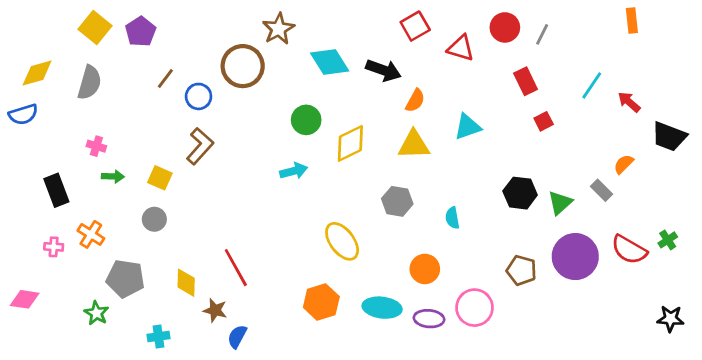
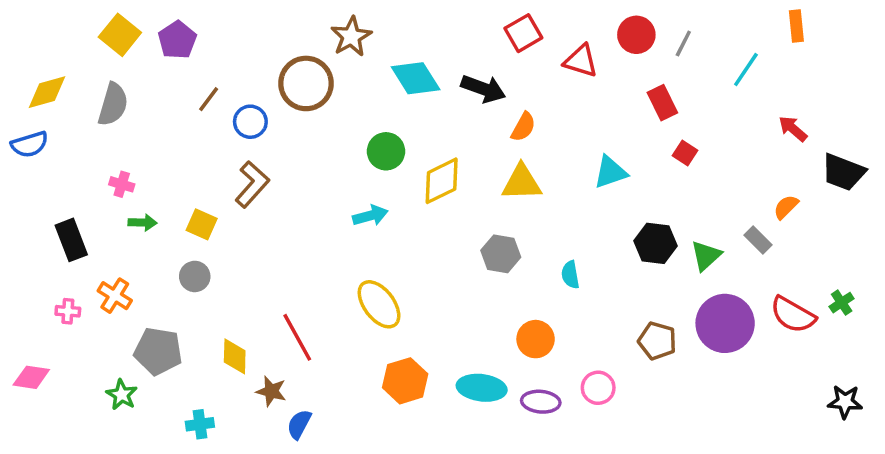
cyan line: (592, 85) -> (746, 70), moved
red square: (544, 121) -> (685, 153), turned -30
cyan triangle: (468, 127) -> (610, 172), moved
yellow ellipse: (342, 241) -> (379, 304), moved
pink circle: (475, 308) -> (598, 388), size x0.7

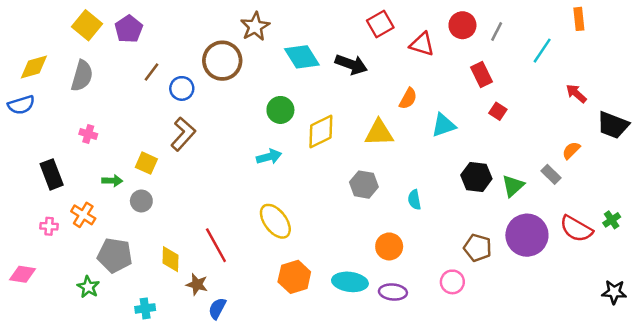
orange semicircle: (523, 127) -> (408, 99), moved
green arrow: (143, 223) -> (112, 181), moved
pink circle: (598, 388) -> (452, 282), moved

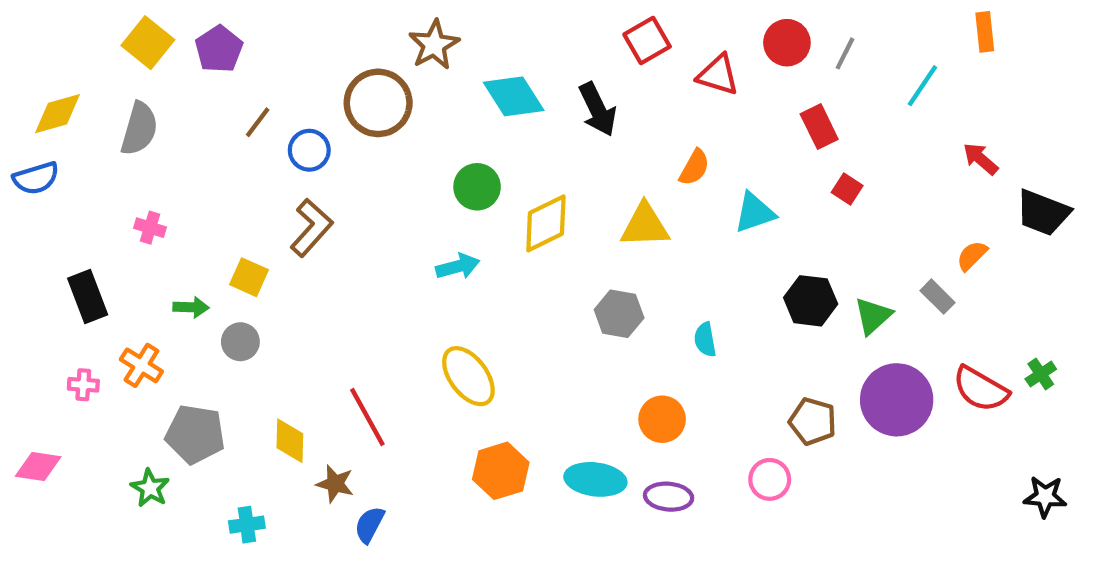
black arrow: (351, 64) -> (598, 109), turned 44

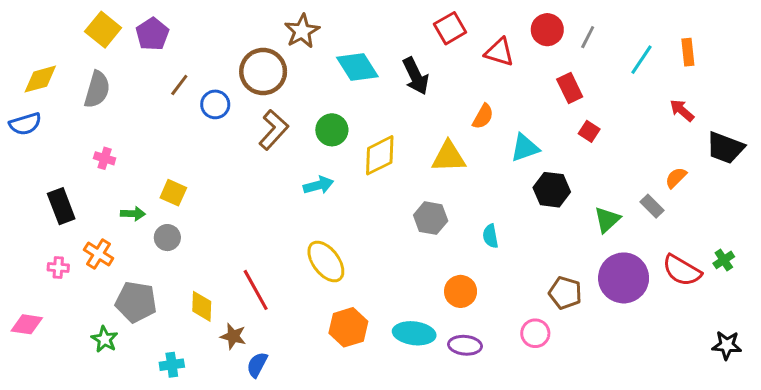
orange rectangle: (985, 32) -> (688, 52), moved
brown L-shape: (311, 228) -> (274, 130), moved
black hexagon: (811, 301) -> (552, 190), moved

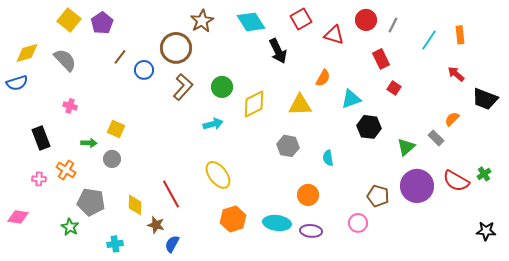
cyan diamond: (357, 67) -> (251, 22), moved
gray semicircle: (97, 89) -> (65, 60), turned -60

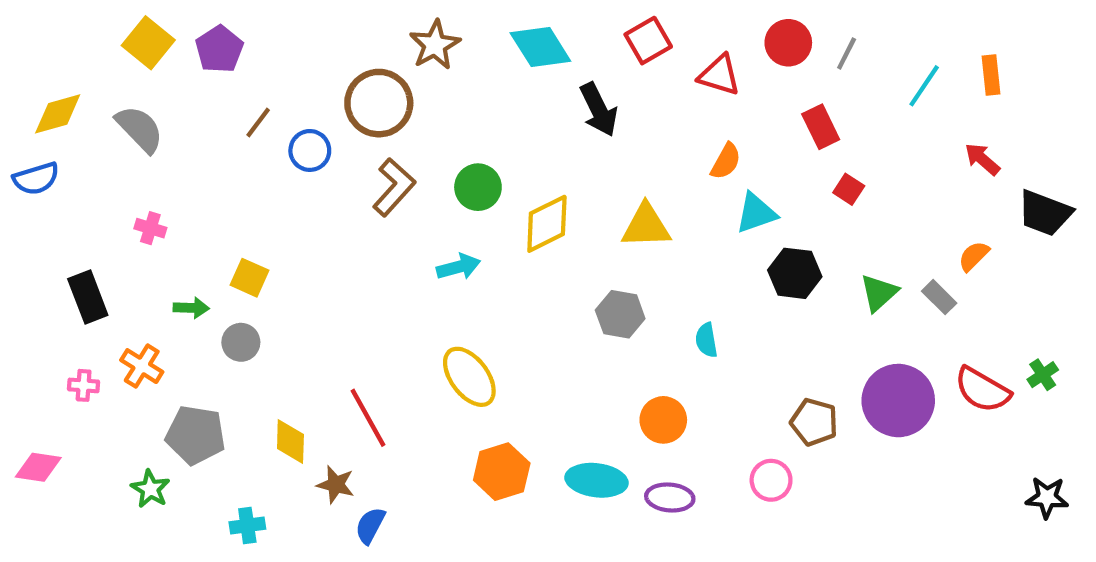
orange semicircle: (323, 78) -> (726, 161), moved
green triangle: (406, 147) -> (879, 293), moved

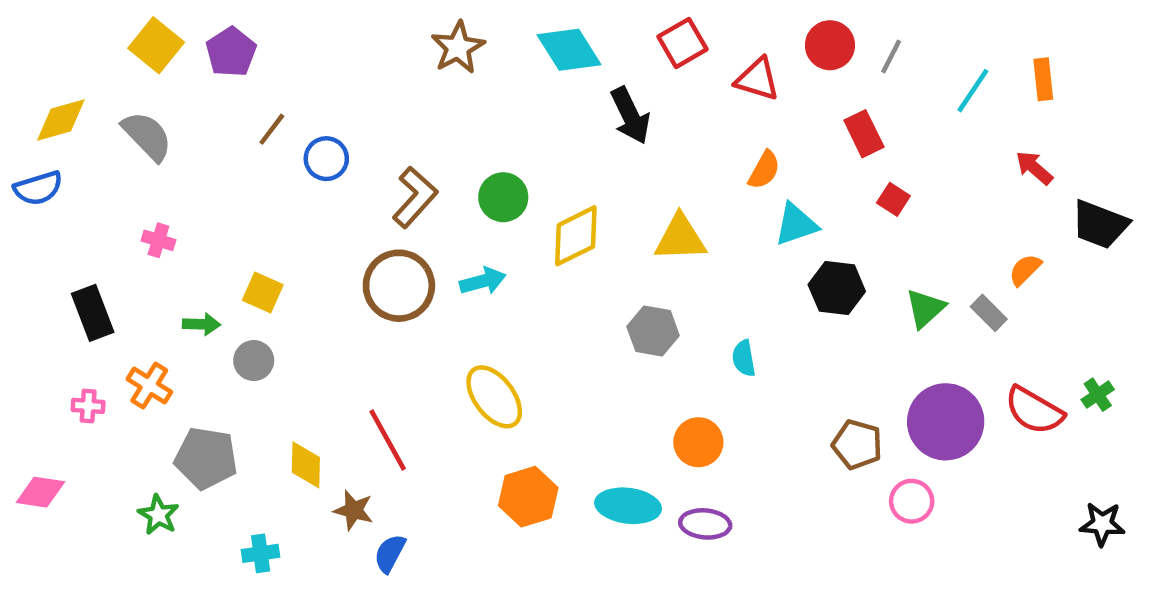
brown circle: (379, 103) -> (399, 286), moved
pink circle: (771, 480) -> (912, 501), moved

